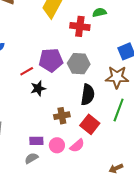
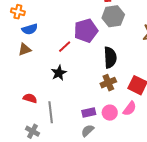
gray hexagon: (79, 64) -> (113, 16), moved
black star: (38, 88) -> (59, 73), moved
black semicircle: (88, 95) -> (110, 57), moved

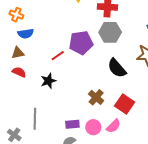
black semicircle: (110, 57) -> (117, 68), moved, turned 135
brown cross: (108, 83) -> (96, 97), turned -35
red semicircle: (30, 98) -> (19, 72), moved

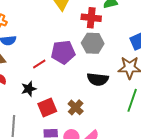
black semicircle: (117, 68) -> (98, 79), turned -45
red square: (125, 104) -> (47, 108), moved, turned 30

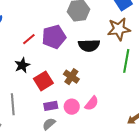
purple pentagon: (63, 52) -> (54, 37), moved

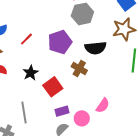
red line: (29, 39) -> (26, 39), moved
brown cross: (71, 77) -> (79, 68), moved
pink circle: (72, 107) -> (82, 118), moved

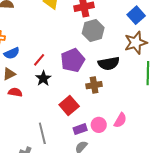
brown cross: (79, 68) -> (94, 85), turned -35
black star: (30, 73) -> (43, 78), moved
pink circle: (82, 118) -> (99, 125), moved

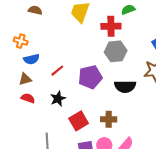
black star: (43, 78) -> (58, 99), moved
brown cross: (94, 85) -> (109, 119), moved

